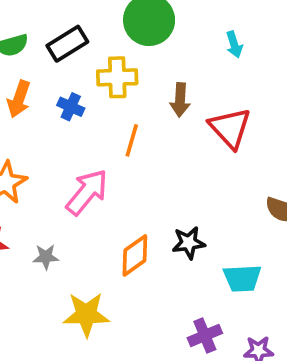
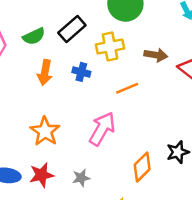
brown arrow: (180, 100) -> (156, 55), turned -75
orange line: (132, 140) -> (127, 88), turned 60

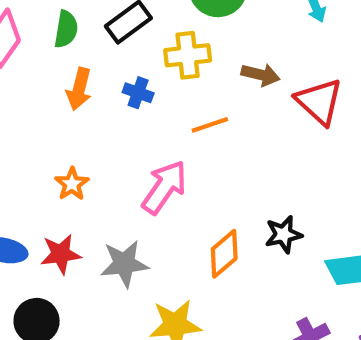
green semicircle: (34, 36) -> (66, 29), turned -60
orange star: (45, 131) -> (72, 184), size x0.7
gray star: (81, 178) -> (124, 264), size x1.6

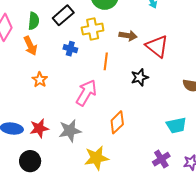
orange arrow: (79, 89) -> (30, 46), moved, turned -36
orange line: (210, 125) -> (106, 61), turned -60
orange star: (72, 184) -> (40, 80), moved
black star: (284, 234) -> (140, 77), moved

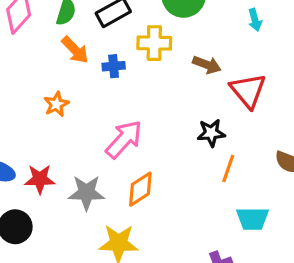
orange arrow: (30, 46) -> (75, 50), moved, turned -30
blue cross: (70, 49) -> (114, 66), turned -32
orange line: (106, 61) -> (228, 168), moved
orange diamond: (117, 122) -> (140, 189), moved

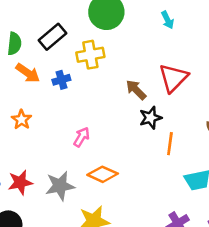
brown arrow: (207, 65) -> (136, 90), moved, turned -145
red triangle: (248, 91) -> (173, 78), turned 36
pink arrow: (124, 139) -> (82, 137), size x0.6
orange diamond: (140, 189) -> (103, 174), turned 68

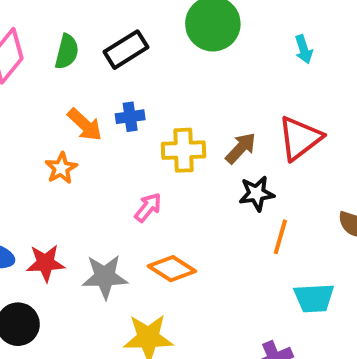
yellow cross: (90, 55) -> (183, 150), moved
orange arrow: (28, 73) -> (85, 125), moved
brown arrow: (136, 90) -> (241, 148), turned 80

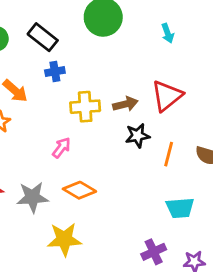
black rectangle: (126, 50) -> (43, 37), turned 72
blue cross: (130, 117) -> (55, 72), moved
brown arrow: (241, 148) -> (125, 104), turned 35
orange line: (280, 237) -> (169, 154), moved

